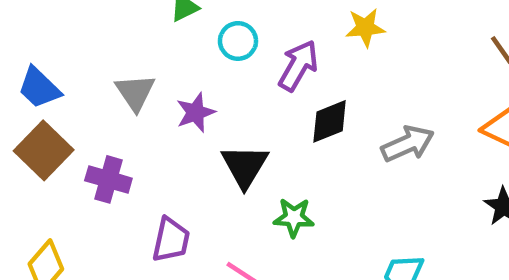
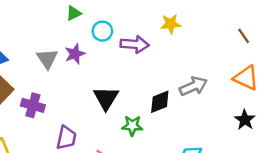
purple arrow: (298, 66) -> (135, 44), turned 64
purple star: (196, 112) -> (75, 54), moved
black diamond: (330, 121) -> (160, 102), moved

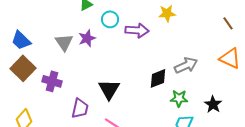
black triangle: (106, 98) -> (109, 89), moved
black star: (245, 120) -> (213, 104), moved
green star: (132, 126) -> (179, 98), moved

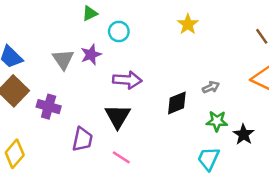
yellow star: (167, 13) -> (188, 24), turned -30
purple arrow: (137, 30) -> (127, 80), moved
gray arrow: (186, 65) -> (211, 87), size x0.6
green star: (179, 98) -> (217, 121), moved

